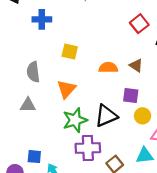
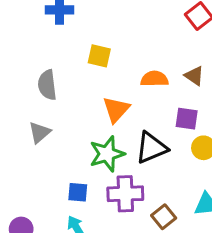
orange triangle: (66, 89) -> (116, 109), moved
gray triangle: (28, 105) -> (40, 132), turned -42
blue square: (34, 157) -> (78, 192), moved

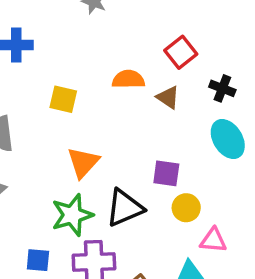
brown triangle: (194, 76) -> (168, 97), moved
orange semicircle: (154, 79) -> (128, 79), moved

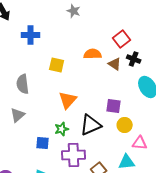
black cross: (222, 88) -> (134, 59), moved
green star: (72, 215) -> (62, 129), size x0.6
blue square: (38, 260) -> (43, 143), moved

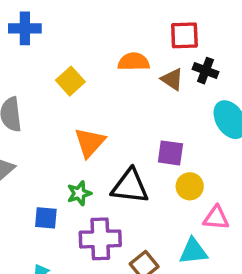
red square: (122, 39) -> (184, 35), turned 36
yellow square: (57, 65) -> (70, 81), turned 35
black triangle: (91, 125) -> (130, 186), turned 30

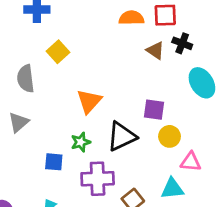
orange semicircle: (134, 62) -> (131, 18), moved
yellow square: (70, 81) -> (58, 52), moved
black triangle: (130, 186) -> (122, 136), turned -32

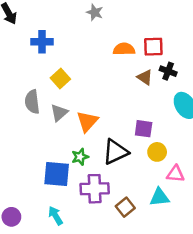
gray triangle: (19, 122) -> (59, 113), moved
blue square: (54, 162) -> (57, 174), size x1.6

